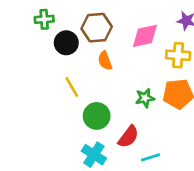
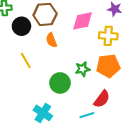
green circle: (97, 116) -> (60, 83), moved
red semicircle: (128, 137) -> (102, 99), moved

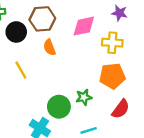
green star: (83, 69) -> (84, 97), moved
green circle: (60, 83) -> (59, 107), moved
red semicircle: (102, 99) -> (121, 109), moved

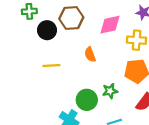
orange semicircle: (49, 47) -> (90, 54), moved
yellow line: (21, 70) -> (51, 66), turned -63

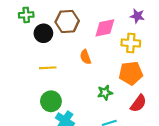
green circle: (87, 100) -> (51, 101), moved

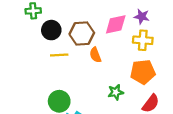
purple star: (137, 16) -> (142, 17), moved
brown hexagon: (67, 21) -> (82, 33), moved
yellow line: (48, 68) -> (59, 55), moved

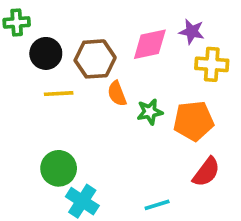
yellow cross: (143, 40) -> (212, 64), moved
green star: (116, 92) -> (150, 112), moved

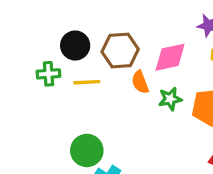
green cross: (17, 22) -> (48, 74), moved
pink diamond: (150, 44) -> (170, 57), moved

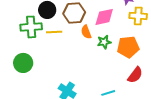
green cross: (48, 74) -> (31, 27), size x1.5
green circle: (87, 150) -> (23, 63), moved

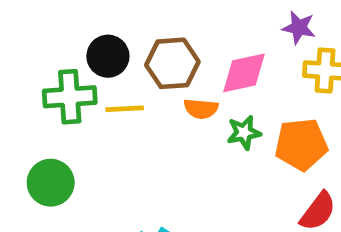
orange semicircle: (86, 32) -> (201, 109), turned -64

